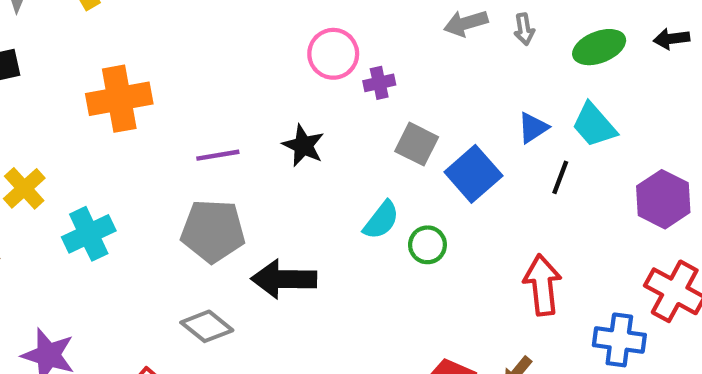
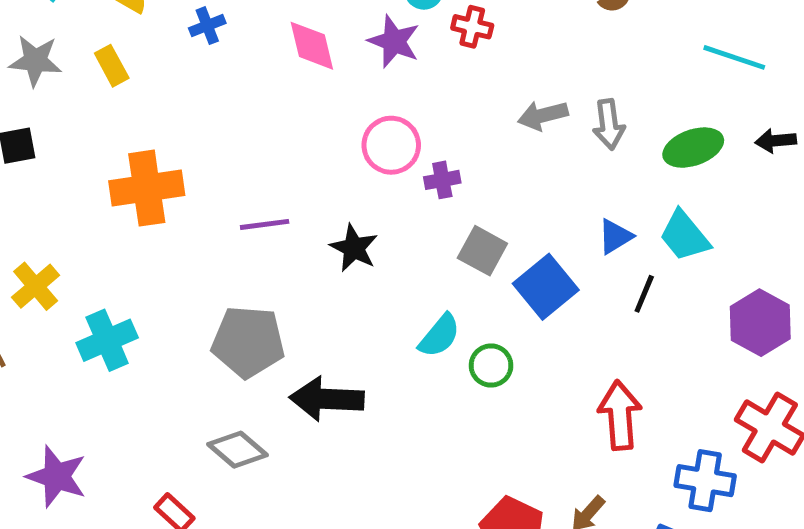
gray arrow: (524, 29) -> (609, 124), size x1.4
purple line: (218, 155) -> (265, 224), moved

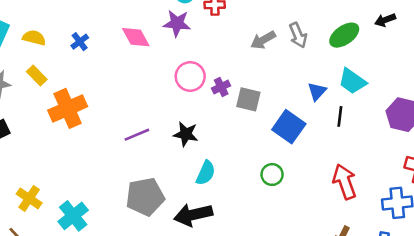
orange cross: (147, 188) -> (68, 108), moved
gray square: (482, 251) -> (248, 99), moved
cyan semicircle: (439, 336) -> (206, 173), moved

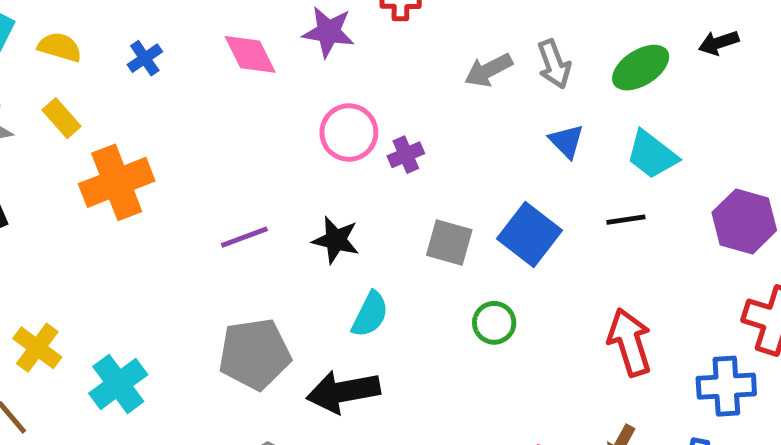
blue triangle: (317, 91) -> (567, 141), moved, turned -30
gray square: (248, 99) -> (449, 243), moved
black line: (340, 116) -> (626, 220), turned 72

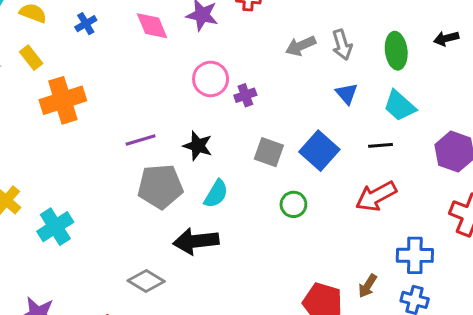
green ellipse: (641, 68) -> (396, 51), turned -68
red arrow: (630, 342) -> (376, 196), moved, turned -105
gray pentagon: (255, 354) -> (160, 186), moved
blue cross: (726, 386) -> (415, 255), moved

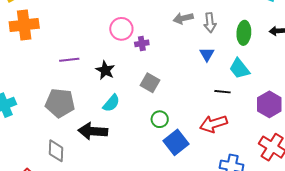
blue square: (319, 151) -> (176, 142), moved
gray pentagon: (160, 186) -> (60, 103), moved
gray diamond: (146, 281) -> (56, 151), turned 50

